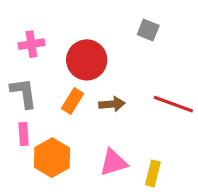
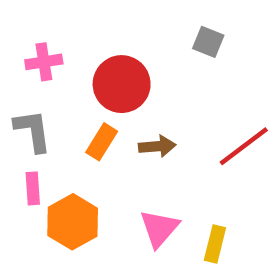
red line: (173, 104) -> (244, 146), turned -57
pink triangle: (113, 162) -> (159, 228), turned -32

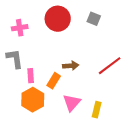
red circle: (122, 84) -> (58, 19), moved
orange rectangle: (102, 142) -> (54, 81), moved
pink rectangle: (33, 188) -> (31, 76), moved

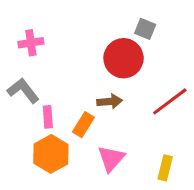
red circle: (58, 19) -> (124, 58), moved
gray L-shape: (15, 59) -> (23, 91), turned -30
yellow rectangle: (97, 110) -> (165, 168), moved

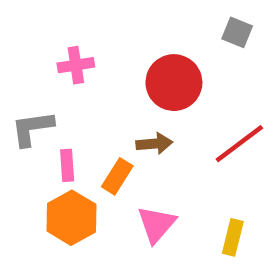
gray square: (145, 29) -> (237, 32), moved
pink cross: (31, 43) -> (76, 65), moved
gray L-shape: (23, 91) -> (32, 128), turned -60

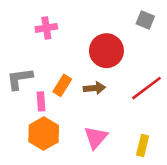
pink cross: (76, 65) -> (46, 28), moved
orange rectangle: (117, 176) -> (62, 85), moved

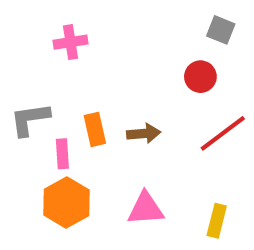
red circle: (106, 51) -> (200, 77), moved, size x0.6
orange rectangle: (62, 85) -> (95, 129), turned -45
pink triangle: (96, 138) -> (146, 209), turned 45

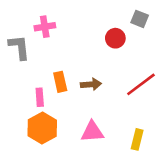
red circle: (200, 77) -> (115, 38), moved
gray L-shape: (30, 119) -> (19, 47), moved, turned 92

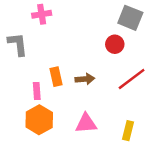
gray square: (140, 19) -> (130, 18), size x1.5
pink cross: (45, 27) -> (42, 14), moved
red circle: (115, 38) -> (115, 44), moved

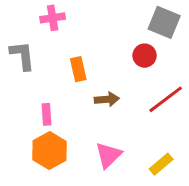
orange rectangle: (56, 77) -> (78, 69), moved
pink triangle: (86, 123) -> (108, 155), turned -40
yellow rectangle: (128, 131) -> (161, 164), turned 36

